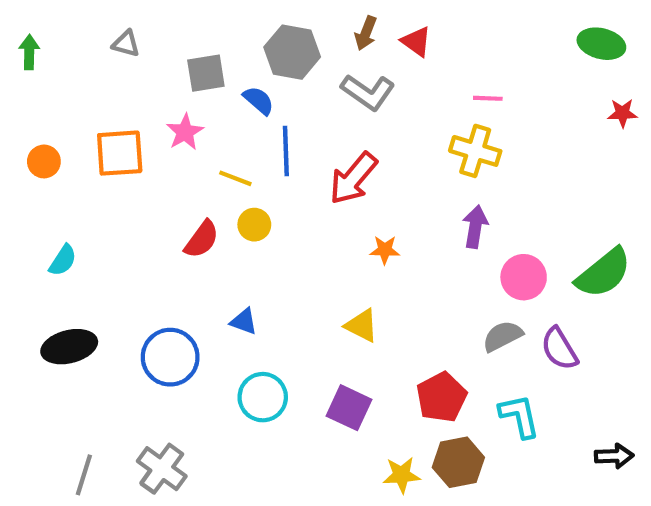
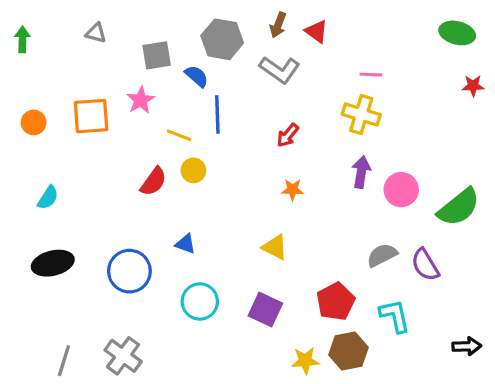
red arrow: (353, 178) -> (288, 135), moved, size x0.6
pink circle: (524, 277) -> (401, 190), moved

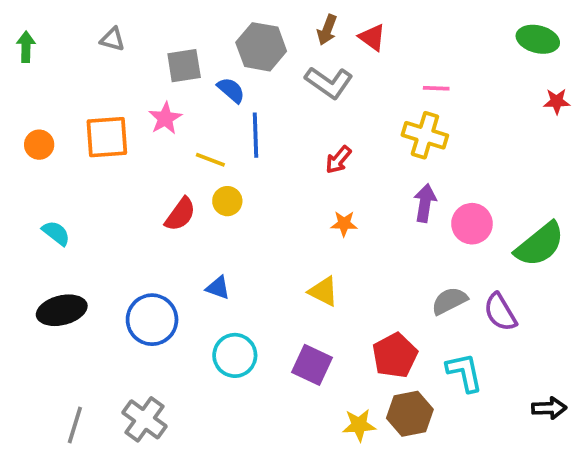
cyan semicircle: (48, 198) -> (56, 233), turned -85

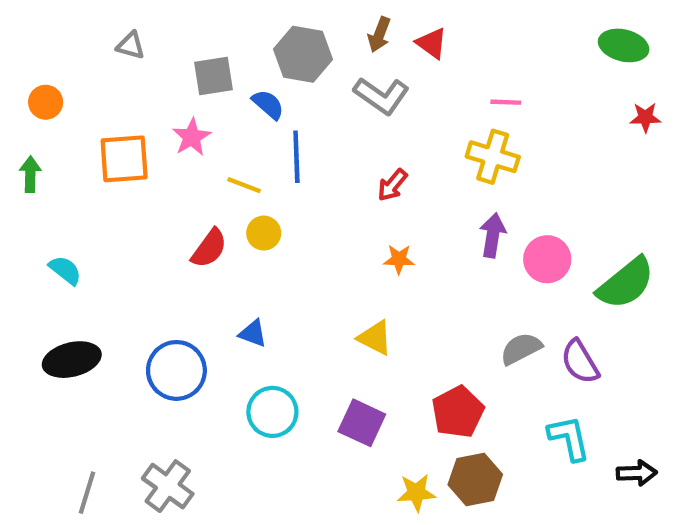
green arrow: (26, 47) -> (30, 174), moved
orange circle: (39, 145) -> (46, 102), moved
cyan L-shape: (464, 372) -> (569, 438), moved

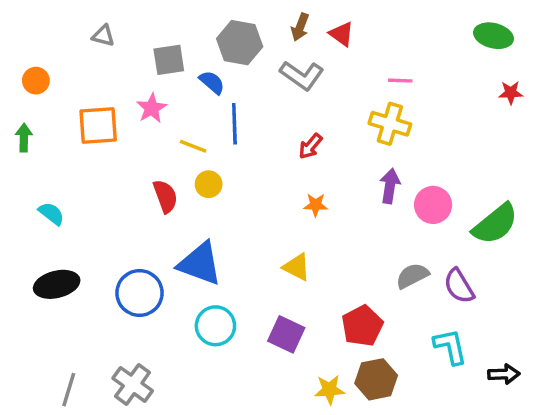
red semicircle: (209, 248) -> (165, 196), turned -56
blue triangle: (253, 333) -> (200, 264), size x2.0

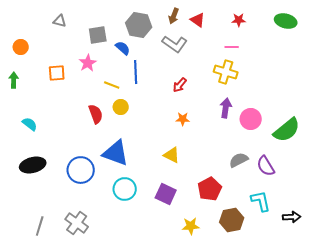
red star: (511, 93) -> (239, 20), moved
orange square: (98, 125) -> (57, 73), size x0.7
brown hexagon: (376, 379) -> (232, 220), moved

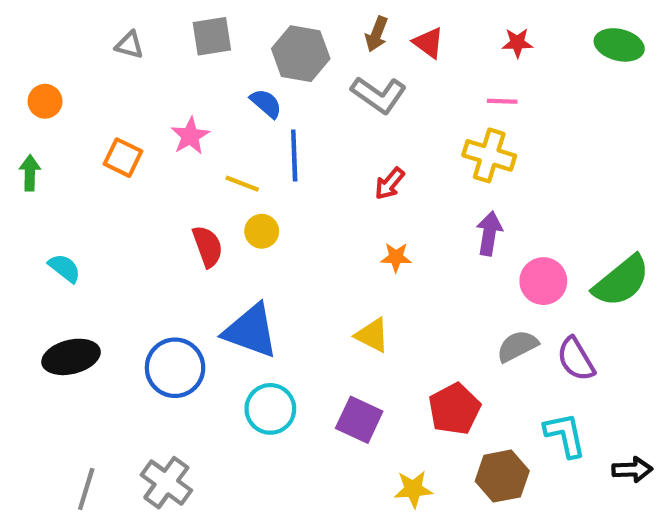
gray square: (98, 35) -> (212, 36), moved
orange square: (57, 73) -> (123, 158), turned 30
pink circle: (251, 119) -> (543, 281), moved

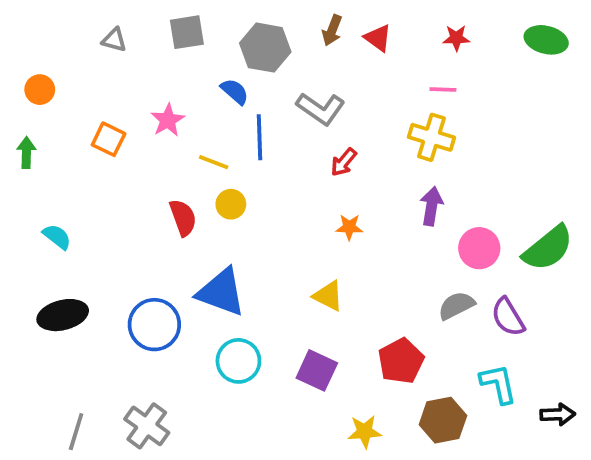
gray L-shape: (379, 95) -> (321, 109), moved

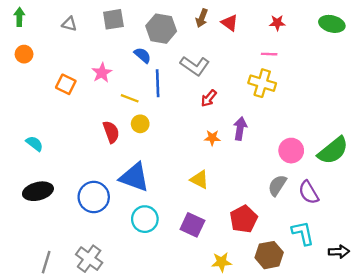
green arrow: (26, 153) -> (19, 17), moved
purple arrow: (431, 206) -> (240, 128), moved
gray semicircle: (456, 305) -> (277, 185), turned -30

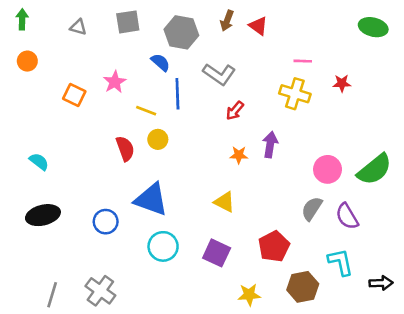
red star: (277, 23) -> (342, 83), moved
blue circle: (94, 197) -> (106, 222), size x0.7

